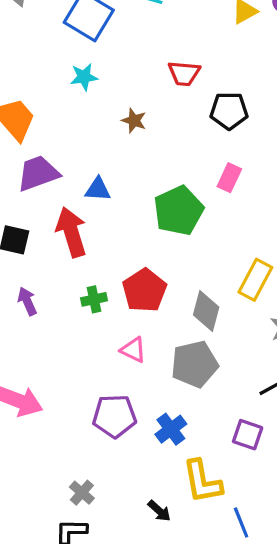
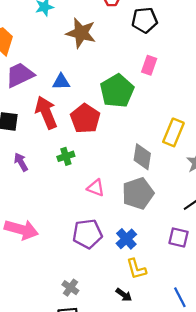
brown star: (134, 121) -> (81, 33), size x1.8
red pentagon: (144, 290) -> (85, 119), moved
yellow L-shape: (202, 482) -> (136, 269), moved, size x0.7

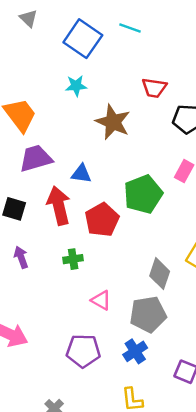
blue cross: (126, 239) -> (135, 351), moved

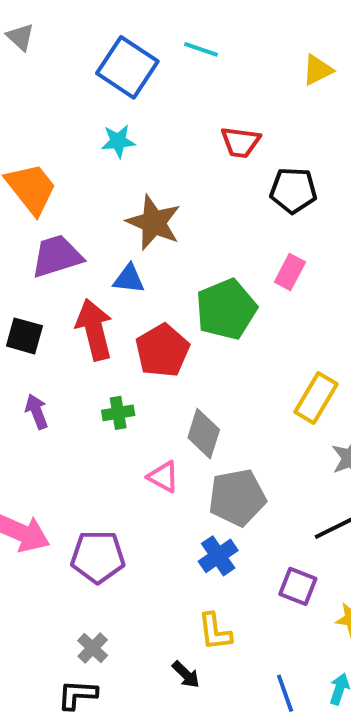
gray triangle: (28, 18) -> (20, 37), moved
brown star: (113, 122) -> (154, 222), moved
gray diamond: (160, 274) -> (204, 434), moved
purple pentagon: (83, 351) -> (98, 557), moved

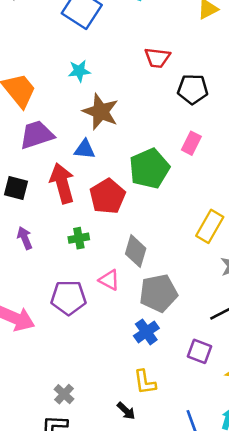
cyan star: (118, 141) -> (79, 71), moved
purple pentagon: (98, 557) -> (68, 298), moved

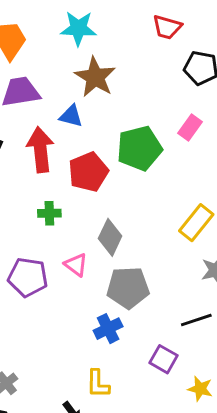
cyan star: (79, 71) -> (78, 28), size x1.4

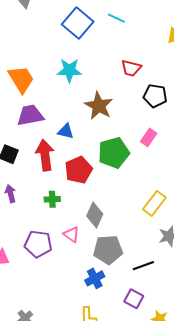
brown star: (95, 77) -> (99, 106), moved
black line: (196, 320) -> (143, 266), moved

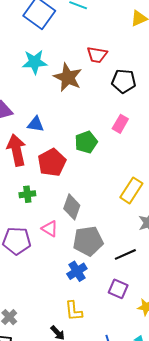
brown star: (99, 106) -> (68, 77), moved
green pentagon: (114, 153) -> (86, 142), size x0.7

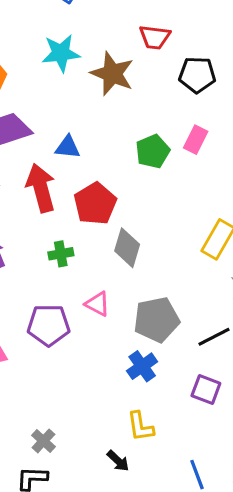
green pentagon: (86, 142) -> (153, 151), moved
gray diamond: (72, 207) -> (127, 248), moved

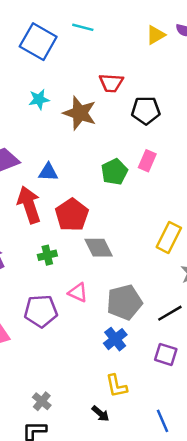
cyan star: (61, 53) -> (39, 99), size x0.7
gray diamond: (127, 248) -> (99, 248), turned -40

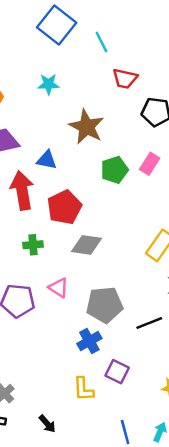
cyan line: (83, 27) -> (101, 42), moved, turned 40
brown star: (80, 113) -> (86, 127), moved
gray diamond: (99, 248) -> (87, 245), turned -64
purple square: (166, 354) -> (117, 372), moved
black arrow: (100, 414) -> (47, 424), moved

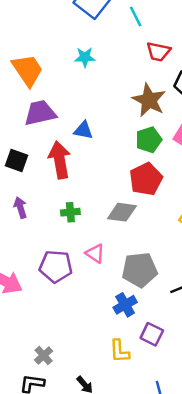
brown star: (86, 127) -> (149, 100), moved
red pentagon: (64, 207) -> (146, 179), moved

